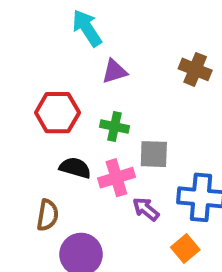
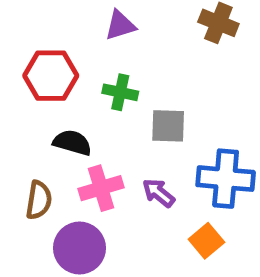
pink cross: (116, 178) -> (101, 188), moved

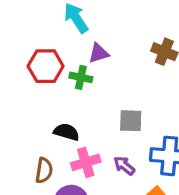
red hexagon: (51, 76) -> (46, 66), moved
green cross: (120, 92) -> (81, 77), moved

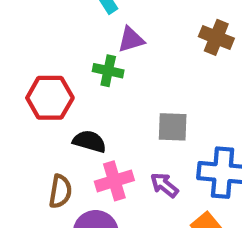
red hexagon: (46, 66) -> (50, 98), moved

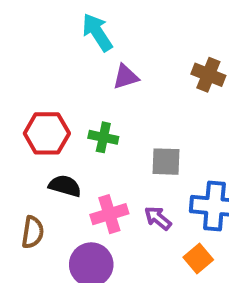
green cross: (108, 71) -> (103, 137), moved
black semicircle: (89, 141) -> (65, 186), moved
brown semicircle: (60, 191) -> (33, 232), moved

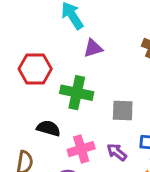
red hexagon: (47, 133) -> (35, 69), moved
green cross: (103, 137) -> (77, 93), size x1.5

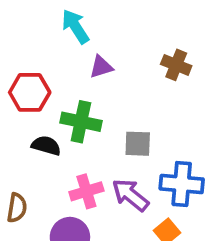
black semicircle: (48, 128) -> (46, 146), moved
purple arrow: (117, 152) -> (130, 195), size x1.5

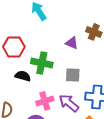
purple triangle: (101, 67) -> (72, 43), moved, turned 40

